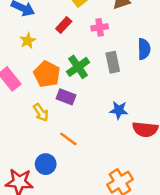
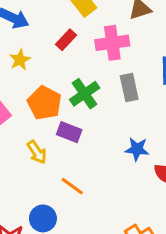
pink cross: (100, 27) -> (112, 43), size x1.5

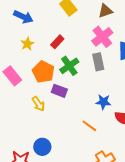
red rectangle: (66, 40) -> (57, 42), moved
pink cross: (112, 43) -> (102, 37), moved, turned -30
orange line: (72, 186) -> (89, 126), moved

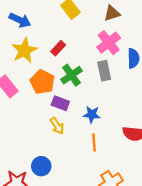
yellow star: (27, 44) -> (24, 50), size x1.6
blue star: (103, 102) -> (92, 114), moved
yellow arrow: (38, 104) -> (57, 126), moved
orange line: (89, 126) -> (94, 143), turned 49

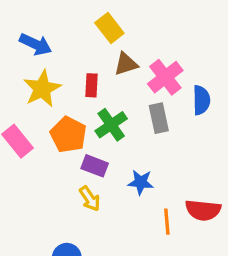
brown triangle: (112, 13) -> (126, 64), moved
red rectangle: (58, 48) -> (91, 85), turned -40
orange line: (94, 143) -> (167, 222), moved

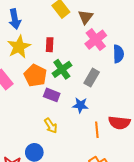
blue arrow: (36, 44) -> (15, 19), turned 54
brown triangle: (126, 64) -> (86, 17), moved, turned -35
gray rectangle: (159, 118) -> (92, 78), moved, turned 42
yellow arrow: (90, 199) -> (51, 126), moved

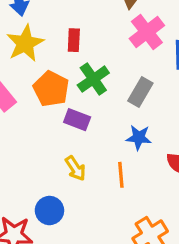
blue star: (80, 105) -> (139, 137), moved
orange line: (97, 130) -> (121, 175), moved

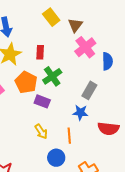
gray rectangle: (140, 92) -> (89, 90), moved
blue circle: (49, 211) -> (56, 158), moved

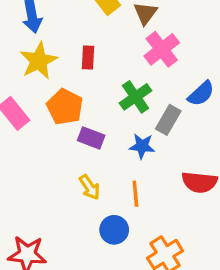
blue semicircle: (107, 61) -> (201, 94), moved, turned 48
green cross: (52, 76) -> (135, 97), moved
blue star: (80, 112) -> (142, 146), moved

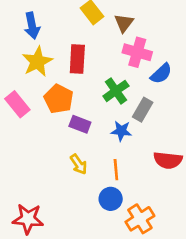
pink cross: (162, 49) -> (137, 52), turned -36
red rectangle: (88, 58) -> (77, 59), size x1.5
blue semicircle: (201, 94) -> (161, 74), moved
blue circle: (114, 230) -> (111, 199), moved

